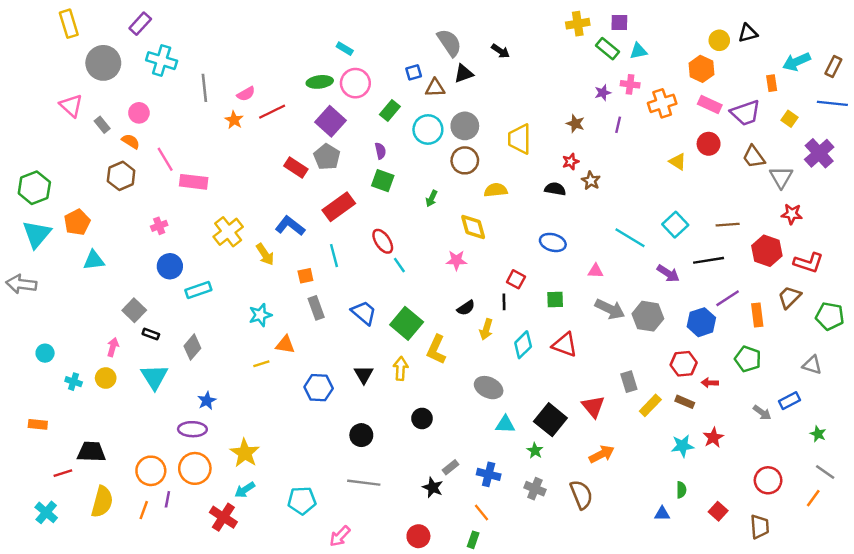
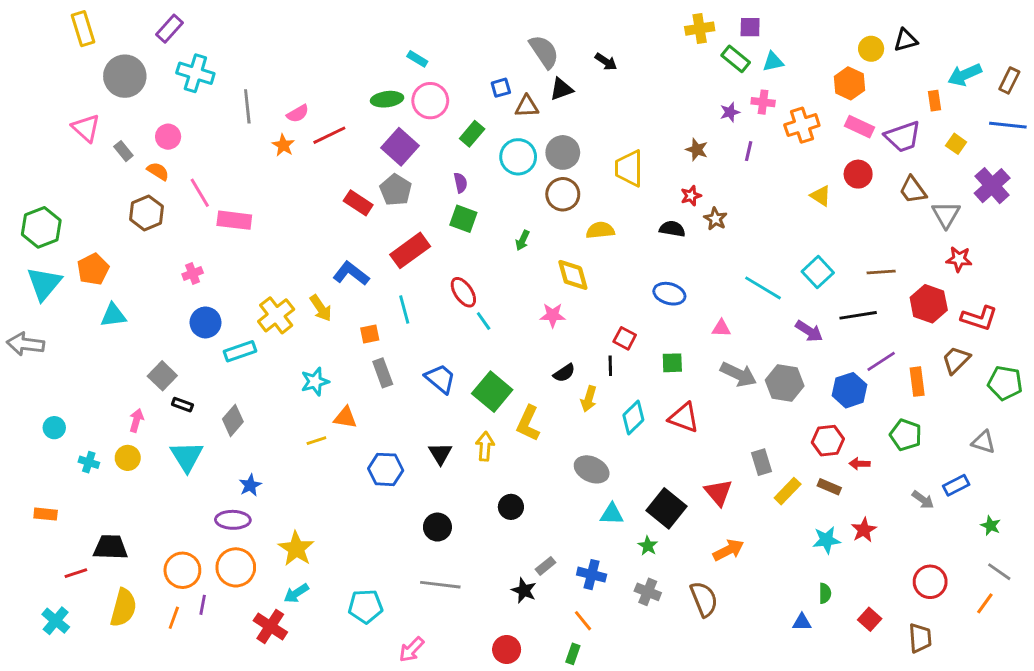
yellow cross: (228, 232) -> (276, 315), moved

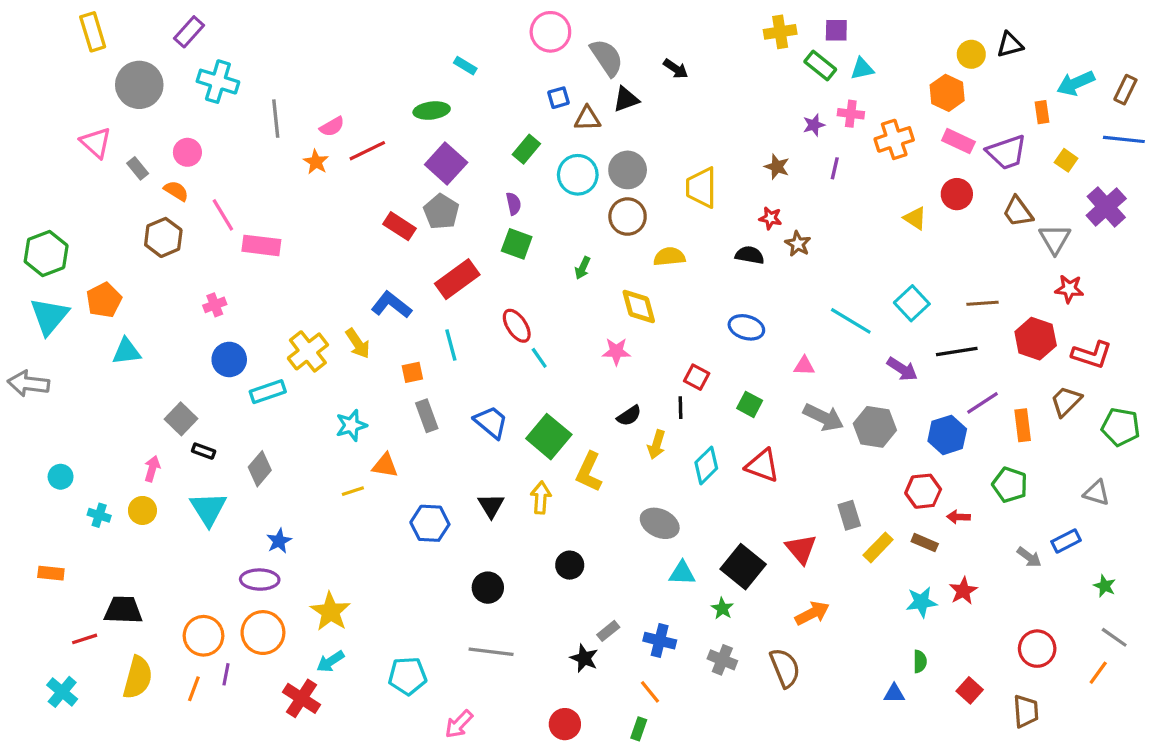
pink circle: (430, 101) -> (550, 32), moved
red star: (691, 196) -> (770, 218), turned 30
green square: (672, 363) -> (750, 404), turned 30

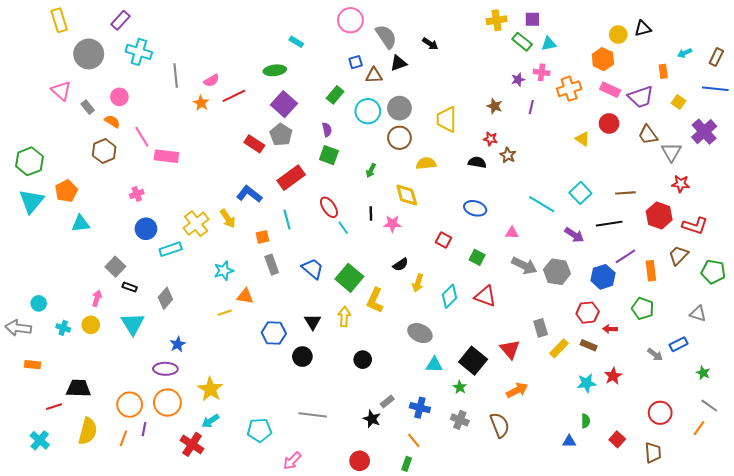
cyan arrow: (1076, 83) -> (685, 53), size x0.6
gray arrow: (28, 384) -> (18, 328), moved
black line: (681, 408) -> (371, 213), moved
black circle: (488, 588) -> (302, 357), moved

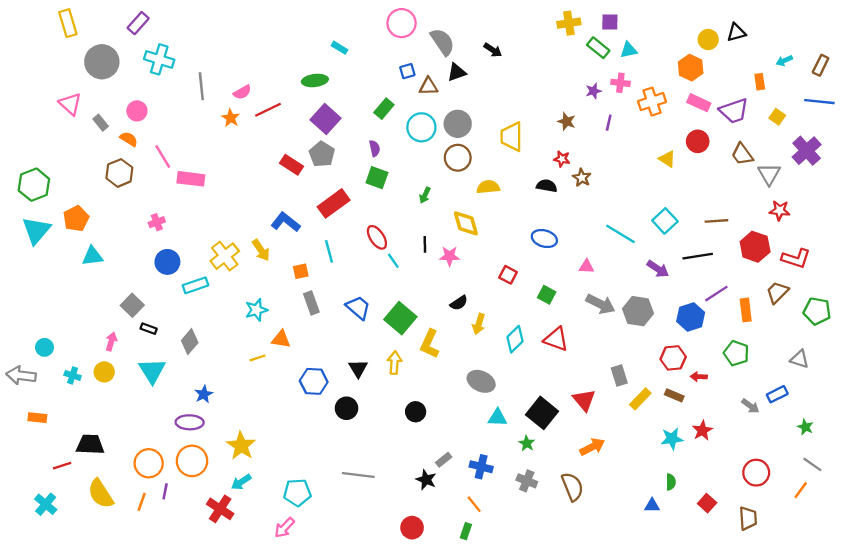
yellow semicircle: (88, 431) -> (101, 494), turned 132
pink arrow: (292, 461) -> (284, 528), moved

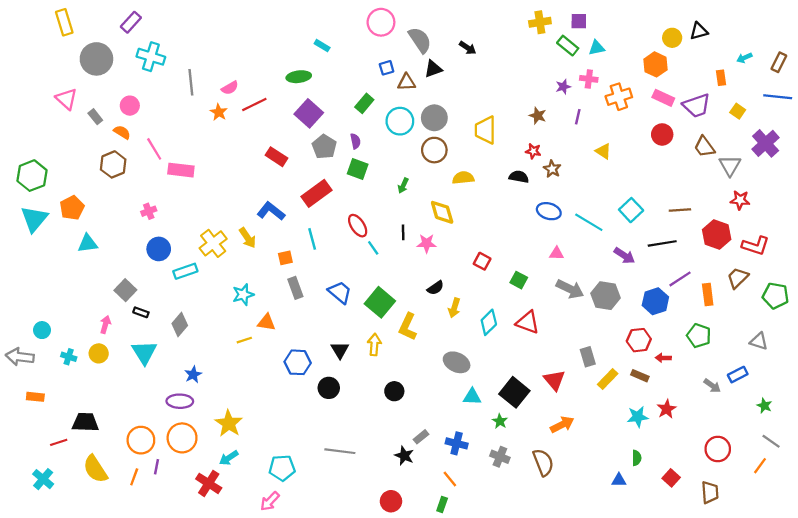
gray pentagon: (322, 154) -> (324, 147), moved
yellow triangle: (667, 159) -> (603, 151), moved
blue ellipse: (544, 239) -> (549, 211), moved

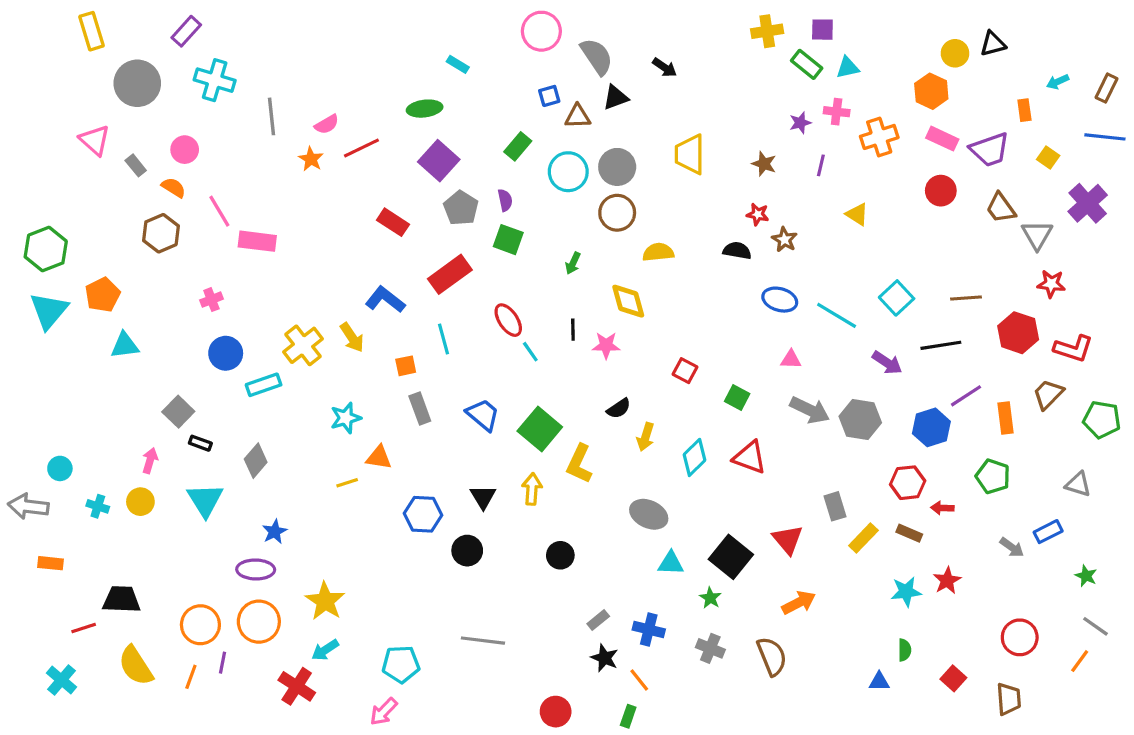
yellow trapezoid: (485, 130) -> (690, 154), moved
black star: (404, 456) -> (605, 658), moved

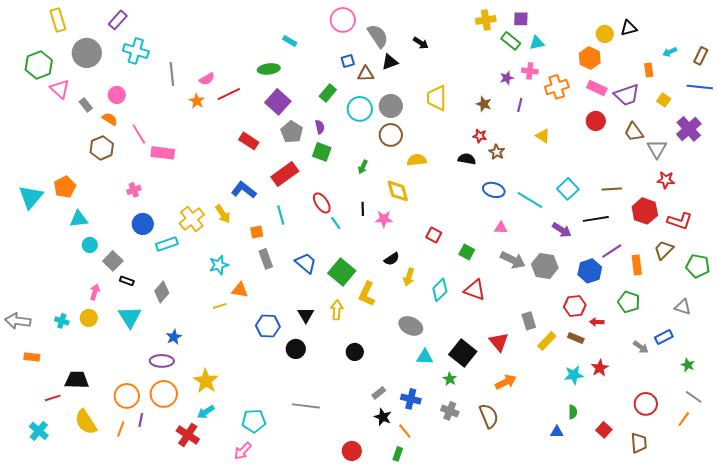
green hexagon: (46, 249) -> (39, 65), moved
cyan circle: (60, 468) -> (90, 245), moved

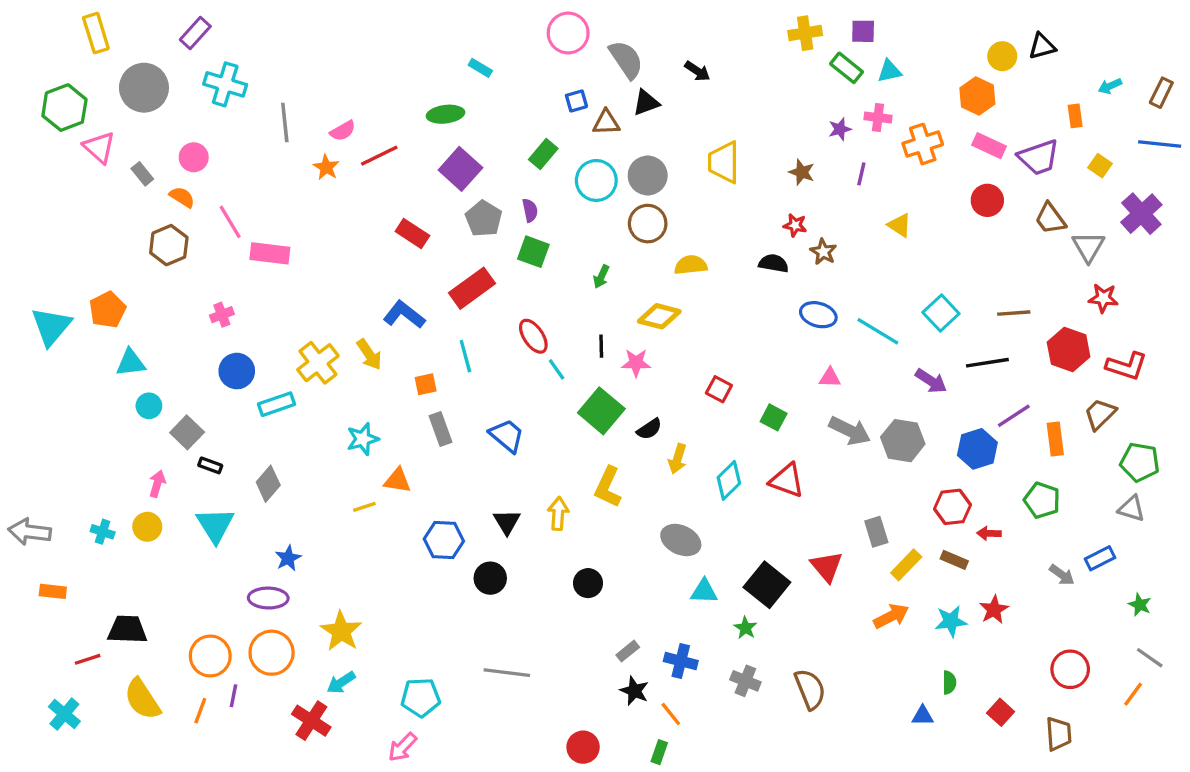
yellow diamond: (398, 191) -> (659, 316), turned -60
green pentagon: (698, 266) -> (1140, 462), moved
green square: (342, 272) -> (601, 411), moved
orange arrow: (506, 382) -> (891, 616), moved

